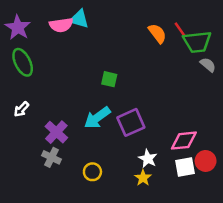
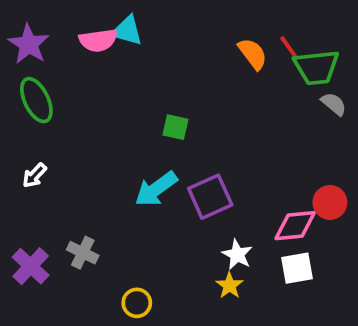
purple cross: (56, 132) -> (31, 266), moved
red circle: (206, 161) -> (330, 202), moved
yellow circle: (92, 172) -> (137, 303), moved

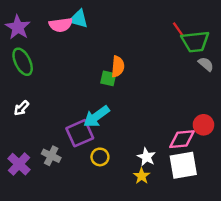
orange semicircle: (253, 54) -> (118, 67), moved, turned 42
purple square: (210, 197) -> (80, 133), moved
white square: (297, 268) -> (183, 165), size x1.4
yellow circle: (137, 303) -> (100, 157), moved

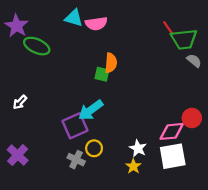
pink semicircle: (61, 25) -> (96, 24), moved
green ellipse: (23, 62) -> (37, 46), moved, turned -40
gray cross: (51, 156) -> (76, 160), moved

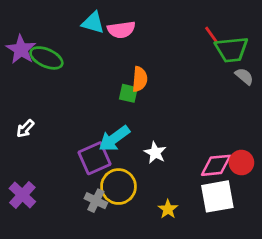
purple star: (16, 26) -> (21, 49), moved
red circle: (192, 118) -> (241, 162), moved
yellow circle: (94, 148) -> (118, 187), size x1.6
white star: (138, 148) -> (155, 153), moved

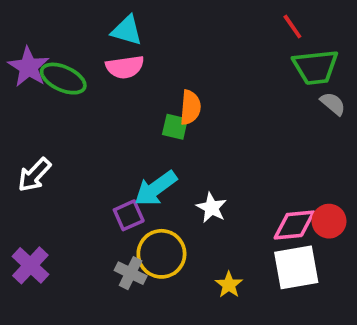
pink semicircle: (121, 30) -> (125, 67), moved
red line: (212, 35) -> (292, 27), moved
white arrow: (25, 129) -> (34, 175), size x1.4
purple square: (94, 158) -> (129, 215), size x0.7

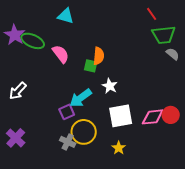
pink semicircle: (125, 67) -> (61, 54), moved, turned -120
white star: (212, 208) -> (110, 86), moved
white square: (296, 267) -> (121, 116), moved

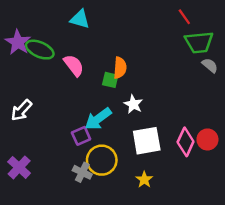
pink diamond: (153, 117) -> (186, 142), turned -60

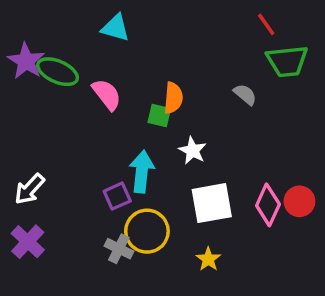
gray semicircle: (210, 65) -> (245, 94), moved
white arrow: (22, 110) -> (30, 189), moved
cyan arrow: (98, 119) -> (142, 172), turned 132

